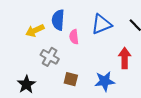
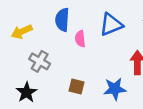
yellow arrow: (35, 31) -> (22, 32), moved
gray cross: (50, 57) -> (40, 61), moved

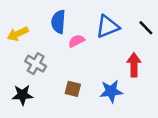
pink semicircle: (80, 39) -> (76, 41), turned 70
black star: (27, 92) -> (22, 95), turned 30

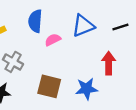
black line: (146, 28) -> (120, 27), turned -63
brown square: (73, 89) -> (49, 86), size x1.5

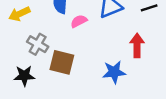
brown square: (49, 86) -> (62, 62), moved

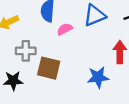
gray cross: (38, 44) -> (26, 51), turned -30

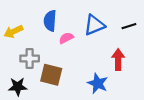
blue star: (98, 77) -> (98, 83), turned 30

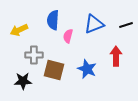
pink semicircle: (66, 38) -> (68, 36), turned -48
blue star: (98, 83) -> (87, 69), moved

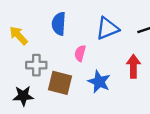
yellow arrow: (19, 30) -> (19, 35), turned 72
pink semicircle: (68, 36) -> (80, 53), moved

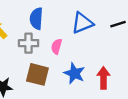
gray cross: (36, 65) -> (29, 43), moved
red arrow: (133, 66) -> (103, 78), moved

